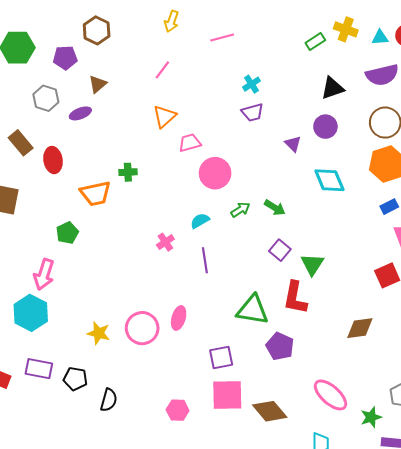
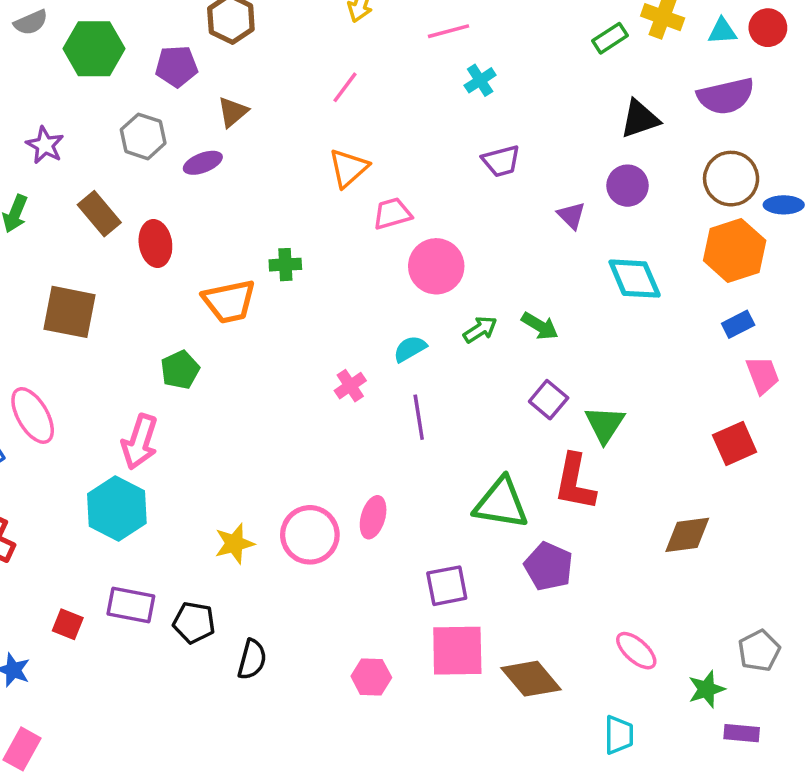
cyan cross: (252, 84) -> (480, 80), moved
yellow star: (99, 333) -> (234, 544), turned -30
pink ellipse: (331, 395) -> (636, 651), size x0.7

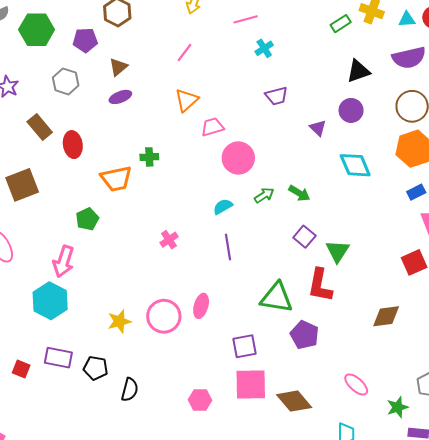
purple ellipse: (203, 163) -> (120, 97), moved
brown square: (69, 312) -> (22, 185), turned -32
pink cross: (350, 386) -> (169, 240), moved

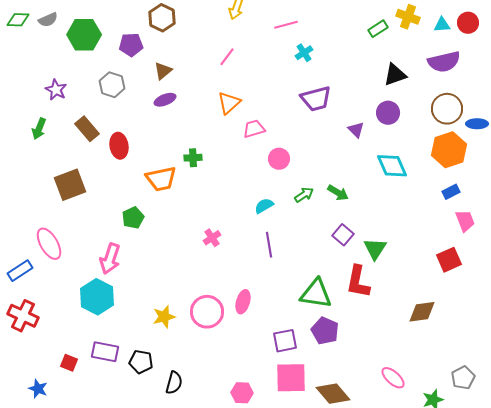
purple trapezoid: (277, 96) -> (316, 99), size x1.4
pink circle: (238, 158) -> (279, 159), size x0.7
purple pentagon: (304, 335) -> (325, 331), moved

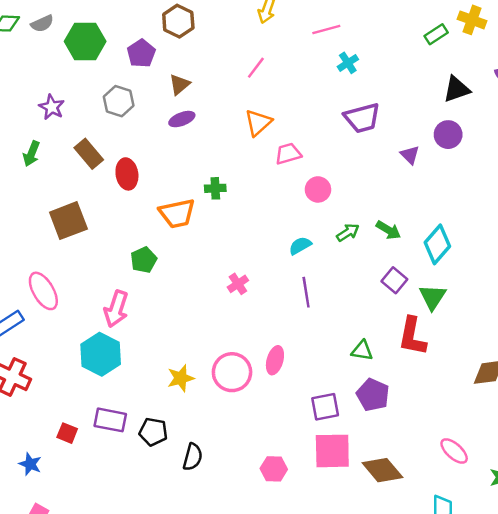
purple pentagon: (131, 45) -> (141, 53), turned -30
cyan diamond: (392, 166) -> (437, 244), moved, turned 64
green triangle: (316, 294) -> (362, 351), size x0.6

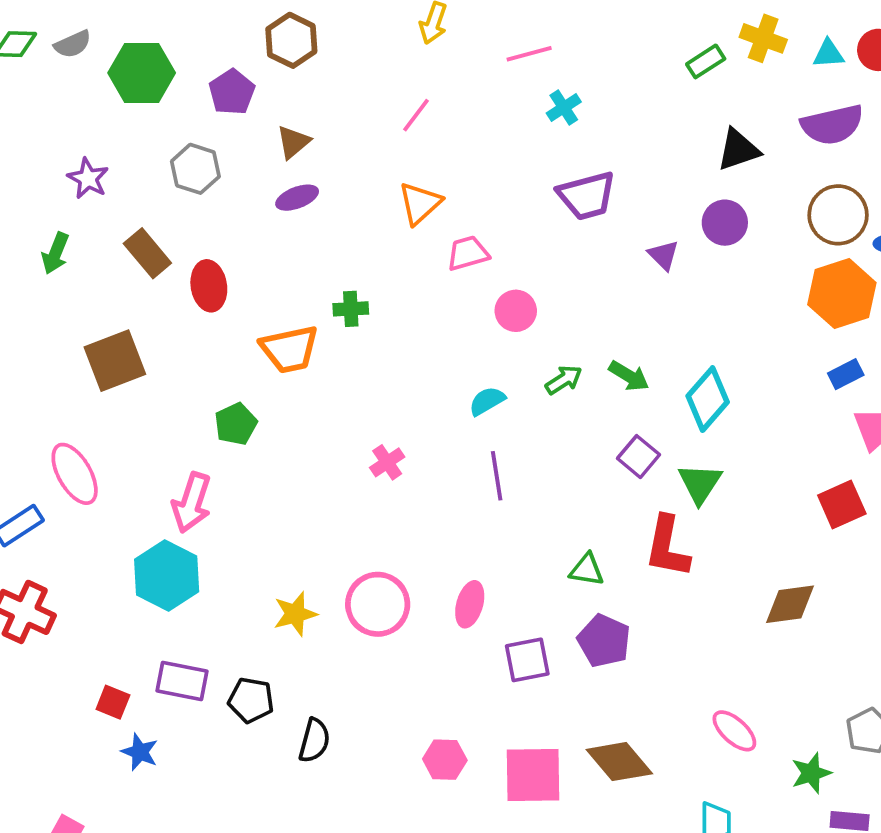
pink ellipse: (275, 360) -> (470, 604), moved
pink square: (332, 451) -> (533, 775), moved
blue star: (30, 464) -> (140, 752), moved

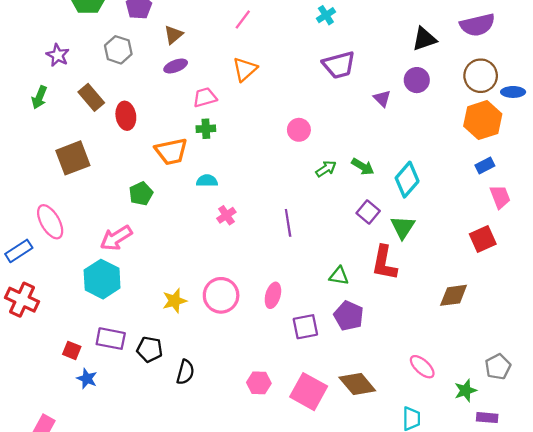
pink trapezoid: (468, 253) -> (205, 97), moved
cyan semicircle: (487, 401) -> (207, 181), moved, turned 30
pink arrow: (192, 503) -> (116, 238), turned 40
pink square: (533, 775) -> (309, 392), turned 30

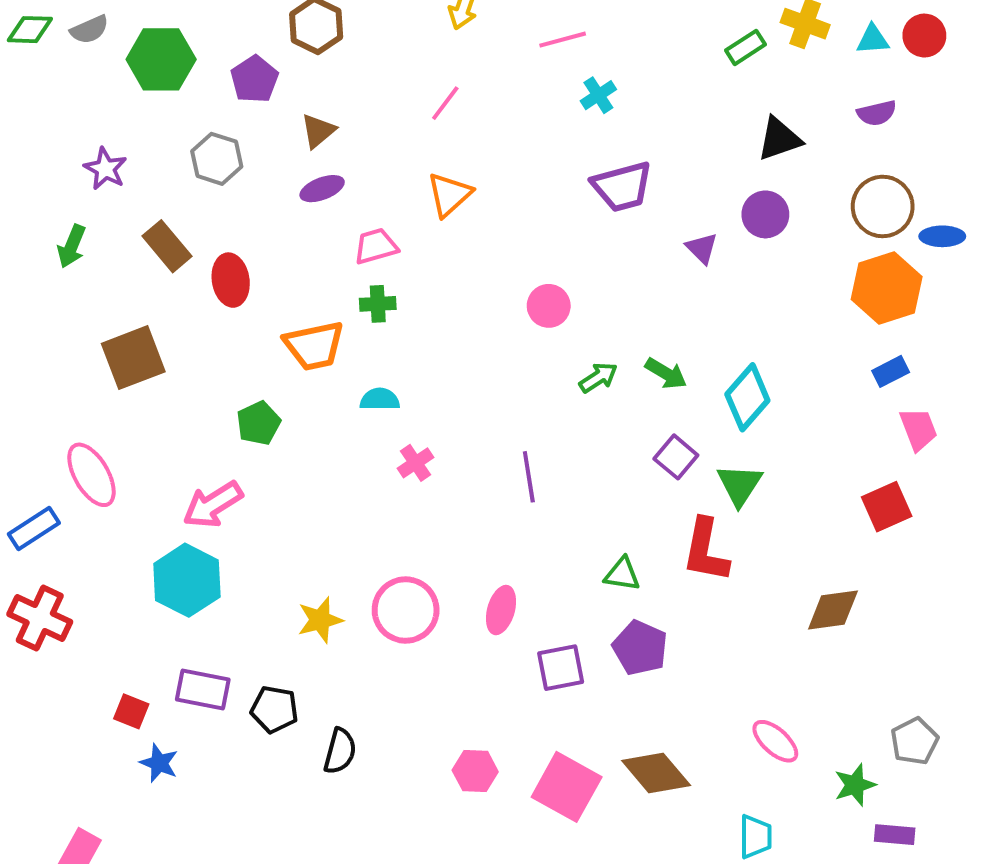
purple semicircle: (477, 25) -> (877, 113), size x0.6

